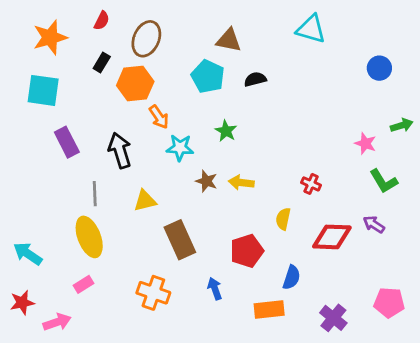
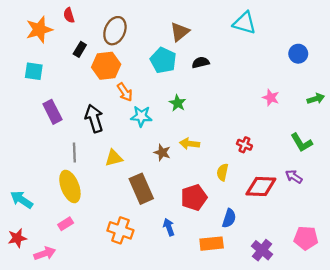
red semicircle: (102, 21) -> (69, 15), moved, turned 136
brown triangle: (229, 40) -> (180, 32), turned -50
cyan square: (43, 90) -> (34, 71), size x0.7
pink star: (365, 143) -> (271, 98), moved
brown star: (206, 181) -> (162, 152), moved

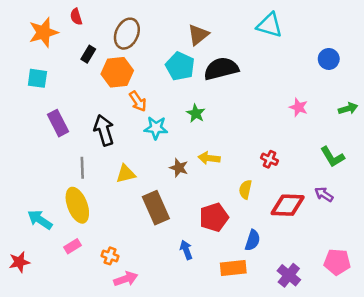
black semicircle: (201, 62) -> (221, 69), size x1.8
cyan arrow: (22, 200) -> (40, 220), moved
orange cross: (120, 230) -> (110, 256), moved, size x0.6
pink arrow: (45, 253) -> (126, 279), moved

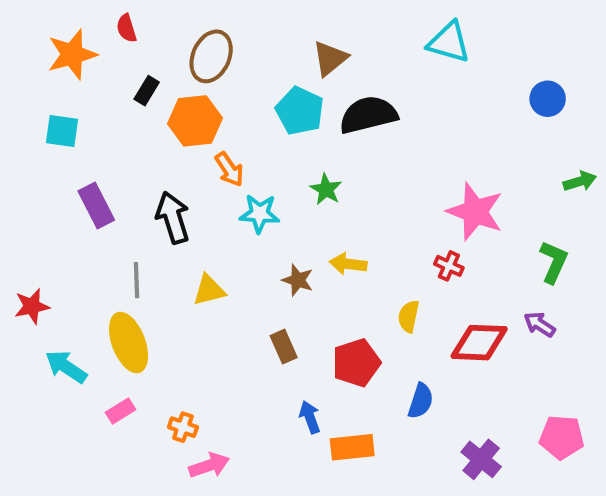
pink star: (298, 107) -> (475, 212), moved, size x1.8
green L-shape: (332, 157) -> (554, 262), turned -125
brown rectangle: (156, 208) -> (284, 347), moved, size x0.6
red star: (19, 262) -> (32, 306), moved
orange rectangle: (233, 268) -> (352, 447), moved

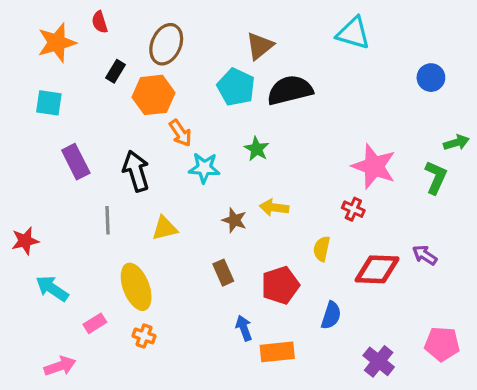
green L-shape: (554, 262) -> (436, 177), moved
yellow ellipse: (129, 343) -> (136, 287), moved
pink arrow: (209, 465) -> (60, 366), moved

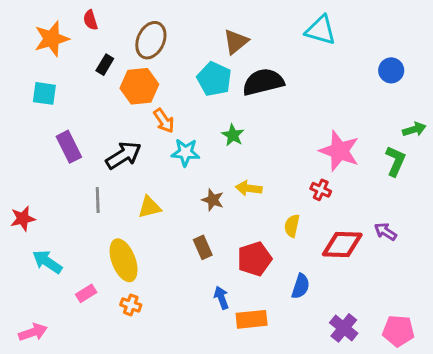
black arrow: (136, 171) -> (124, 155), turned 75
pink pentagon: (442, 344) -> (398, 331), moved
pink arrow: (60, 366) -> (33, 332), moved

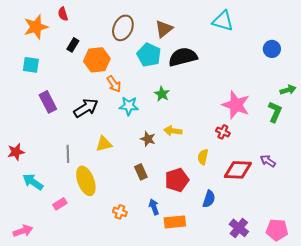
brown ellipse: (151, 40) -> (123, 28), moved
gray line: (98, 200) -> (68, 154), moved
orange cross: (131, 305) -> (120, 212), moved

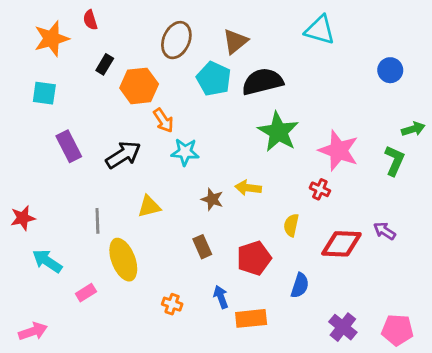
green star: (162, 94) -> (278, 132), moved, size x1.8

